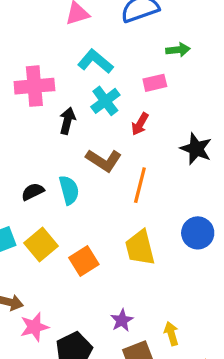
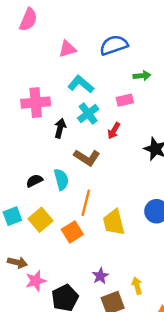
orange line: (140, 185) -> (86, 203), moved

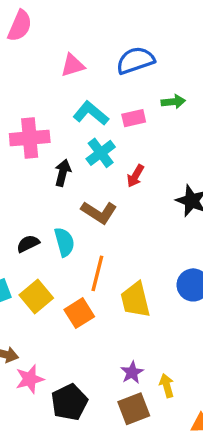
pink rectangle: (125, 100) -> (134, 118), moved
purple star: (100, 276) -> (132, 372), moved

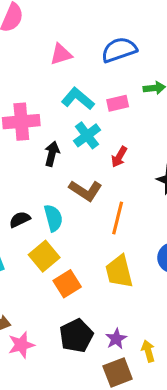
orange line: (97, 273) -> (118, 218), moved
yellow square: (36, 297) -> (44, 256), moved
black pentagon: (69, 402) -> (76, 336), moved

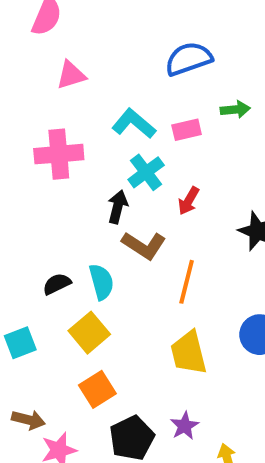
pink triangle: (61, 54) -> (71, 75), moved
black arrow: (52, 154) -> (118, 207), moved
orange square: (67, 284) -> (97, 389), moved
purple star: (116, 339) -> (185, 426), moved

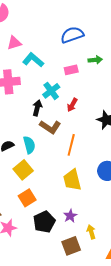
cyan L-shape: (134, 124) -> (33, 60), moved

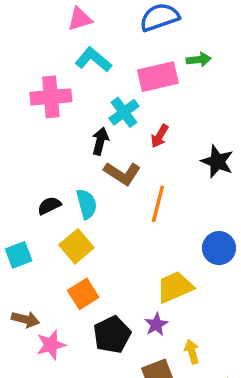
pink triangle: (14, 43) -> (80, 19), moved
pink rectangle: (71, 70) -> (158, 77), size x1.6
yellow trapezoid: (72, 180) -> (175, 287), moved, turned 80

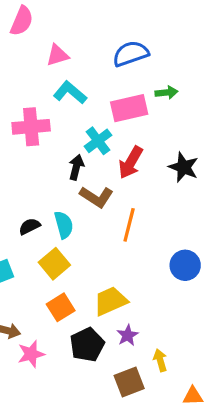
red arrow: (160, 136) -> (131, 163), size x1.5
black star: (217, 161) -> (184, 167), moved
yellow trapezoid: (175, 287) -> (110, 301), moved

